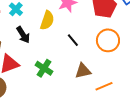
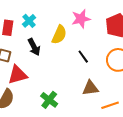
green cross: (44, 68) -> (49, 100), moved

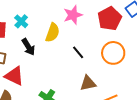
red triangle: (18, 75) -> (14, 76), turned 45

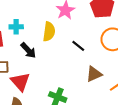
cyan cross: (21, 21) -> (16, 27), turned -32
red triangle: (14, 76) -> (20, 82), turned 35

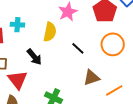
black arrow: (28, 50) -> (34, 57), moved

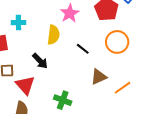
cyan cross: (17, 25) -> (18, 23), moved

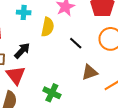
cyan cross: (18, 23) -> (24, 12), moved
black arrow: (40, 61) -> (22, 51), moved, turned -96

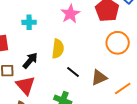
yellow semicircle: (48, 27) -> (58, 49), moved
black line: (76, 43) -> (73, 72), moved

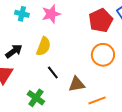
pink star: (70, 14) -> (51, 14), moved

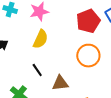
yellow semicircle: (44, 46) -> (41, 39), moved

